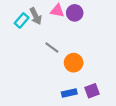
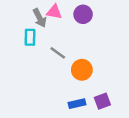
pink triangle: (57, 11) -> (54, 12), moved
cyan rectangle: (22, 20) -> (30, 37), moved, turned -40

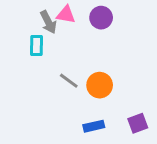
gray line: (58, 53) -> (69, 81), moved
purple square: (102, 101) -> (138, 123), moved

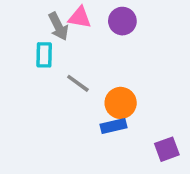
gray line: (69, 81) -> (78, 83), moved
blue rectangle: (94, 126) -> (113, 126), moved

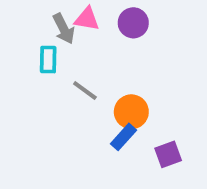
blue rectangle: (113, 126) -> (124, 137), turned -35
purple square: (167, 149) -> (168, 154), moved

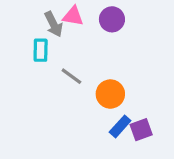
blue rectangle: (124, 137) -> (120, 126), moved

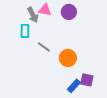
blue rectangle: (120, 126) -> (74, 86), moved
purple square: (141, 130) -> (87, 80), turned 32

